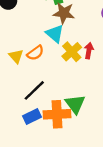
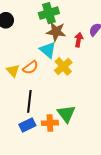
red arrow: (89, 51) -> (79, 40), moved
black line: (34, 90) -> (29, 101), turned -40
orange cross: (57, 114) -> (50, 123), size x0.7

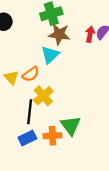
red arrow: (79, 40) -> (90, 34), moved
cyan triangle: (48, 50) -> (50, 55), turned 36
yellow cross: (63, 66) -> (43, 96), moved

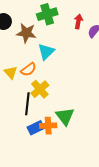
brown star: (59, 34) -> (26, 33), moved
red arrow: (90, 34) -> (78, 22), moved
blue rectangle: (27, 138) -> (36, 128), moved

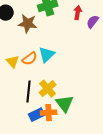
cyan triangle: (46, 52) -> (47, 55), moved
yellow cross: (40, 89) -> (48, 89), moved

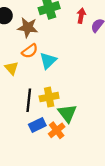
orange semicircle: (30, 59) -> (30, 51), moved
yellow cross: (48, 89) -> (49, 97), turned 30
orange cross: (49, 113) -> (57, 130), moved, turned -35

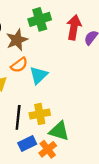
red arrow: (81, 16) -> (74, 27), size x1.5
brown star: (28, 27) -> (17, 40), turned -30
green triangle: (67, 113) -> (59, 131), turned -36

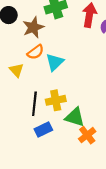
orange cross: (48, 149) -> (87, 135), moved

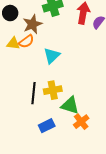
orange semicircle: (36, 52) -> (26, 41), moved
yellow triangle: (16, 70) -> (13, 43), moved, turned -40
blue rectangle: (43, 129) -> (47, 126), moved

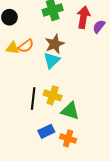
brown star: (32, 24) -> (55, 44), moved
yellow cross: (53, 90) -> (53, 95), turned 30
orange cross: (81, 122) -> (68, 138), moved, turned -35

